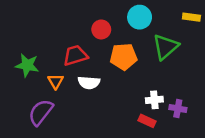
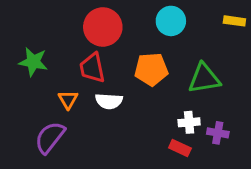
red circle: (101, 29) -> (103, 27), moved, size x1.6
green triangle: (165, 47) -> (204, 78), moved, turned 32
red trapezoid: (75, 55) -> (92, 68), turned -85
green star: (27, 65) -> (33, 62), moved

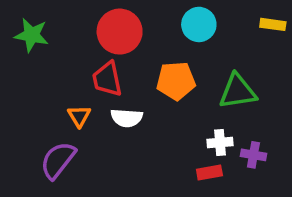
green star: (33, 62) -> (31, 35), moved
red rectangle: (180, 148) -> (209, 172), turned -35

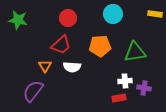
red circle: (120, 32) -> (68, 18), size x0.7
red trapezoid: (107, 79) -> (61, 45), turned -120

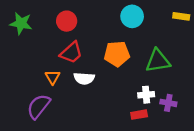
red circle: (68, 18) -> (67, 21), moved

